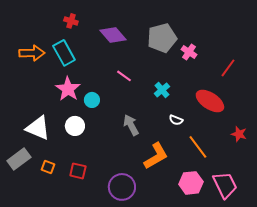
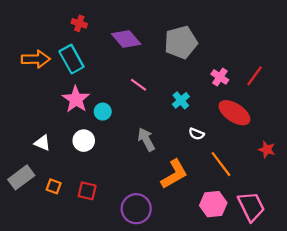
pink cross: (189, 52) -> (220, 77), moved
white triangle: (38, 128) -> (42, 143), size x0.6

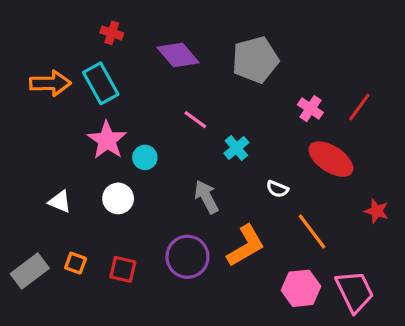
cyan cross: (181, 100) -> (236, 148), moved
gray rectangle: (21, 177) -> (30, 271), moved
purple circle: (136, 209) -> (187, 257), moved

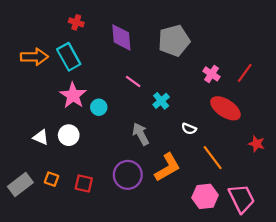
purple diamond: (178, 55) -> (121, 37), turned 36
white circle: (118, 198) -> (69, 135), moved

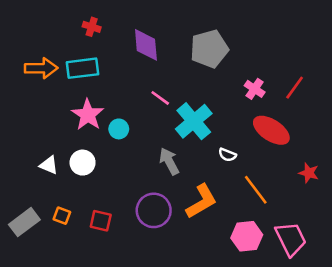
cyan rectangle: (69, 57) -> (83, 68), turned -68
cyan cross: (161, 101) -> (194, 121), size x1.8

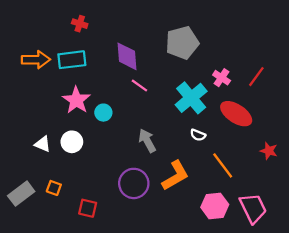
purple diamond: (146, 45) -> (127, 56), moved
cyan cross: (194, 121) -> (191, 98), moved
red square: (101, 221) -> (88, 208), moved

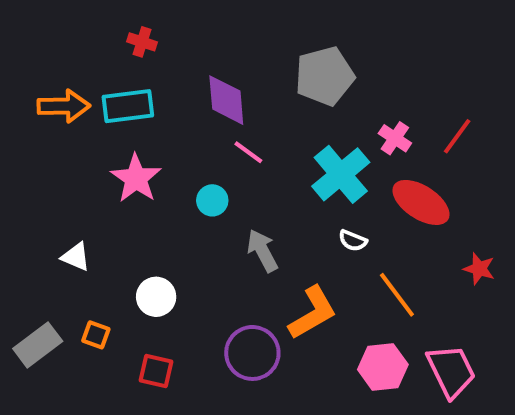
cyan circle: (103, 113) -> (212, 200), moved
white circle: (72, 142) -> (156, 297), moved
purple circle: (134, 183) -> (252, 353), moved

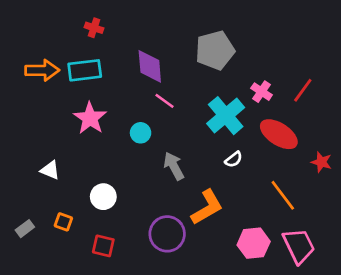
white semicircle: (353, 241) -> (234, 159), turned -60
red star: (479, 269) -> (321, 162), moved
orange line: (397, 295) -> (283, 195), moved
gray rectangle: (38, 345) -> (25, 229), size x0.6

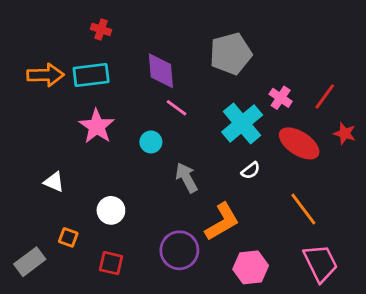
red star: (321, 162) -> (345, 133), moved
gray rectangle: (25, 229) -> (30, 262), moved, size x1.5
pink hexagon: (254, 243) -> (251, 267), moved

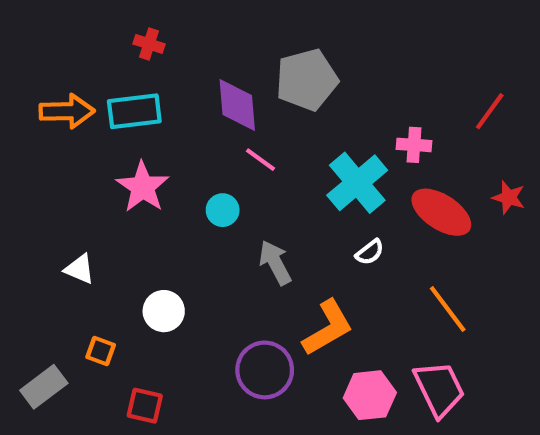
gray pentagon: (231, 54) -> (307, 80), moved
red line: (325, 96) -> (490, 111), moved
pink cross: (281, 98) -> (414, 145), turned -30
red square: (111, 263) -> (145, 406), moved
pink trapezoid: (320, 263) -> (439, 389), moved

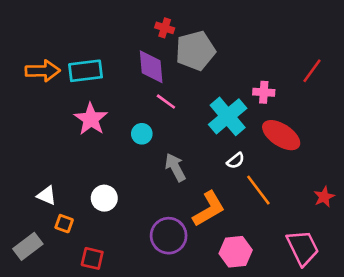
red cross: (149, 44) -> (165, 28), moved
red star: (509, 197) -> (324, 197), moved, turned 30
white triangle: (80, 269) -> (47, 195), moved
orange line: (448, 309) -> (258, 190), moved
pink trapezoid: (439, 389) -> (303, 248), moved

